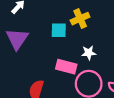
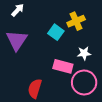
cyan square: (59, 30) -> (56, 32), turned 35

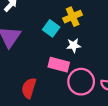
white star: (84, 53) -> (74, 45), moved

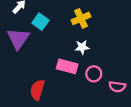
cyan square: (51, 28) -> (40, 22), moved
pink circle: (81, 82) -> (94, 74), moved, size x0.6

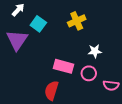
white star: (82, 47) -> (95, 51), moved
red semicircle: (37, 90) -> (51, 91), moved

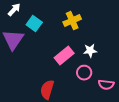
pink rectangle: (64, 66) -> (64, 56), moved, turned -54

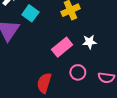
pink circle: (84, 73) -> (78, 72), moved

